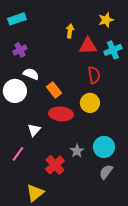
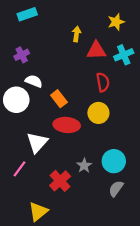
cyan rectangle: (17, 19) -> (27, 14), moved
white triangle: (34, 130) -> (37, 143), size x1.5

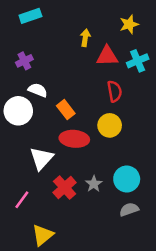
pink line: (20, 169) -> (22, 200), moved
red cross: (60, 181) -> (65, 188), moved
gray semicircle: (116, 189) -> (129, 209), turned 35

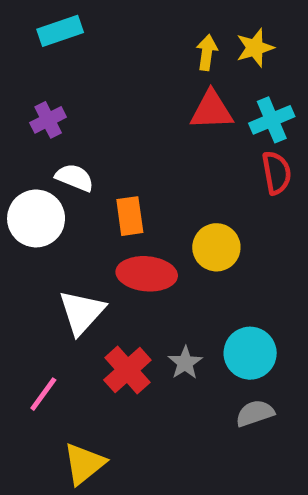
yellow arrow: (85, 38) -> (207, 53), moved
red semicircle: (114, 91) -> (277, 173), moved
orange rectangle: (66, 110) -> (130, 216), turned 30

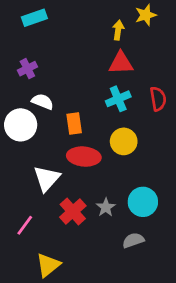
yellow star: (255, 48) -> (146, 15), moved
cyan cross: (272, 120) -> (118, 99), moved
gray semicircle: (255, 413) -> (133, 240), moved

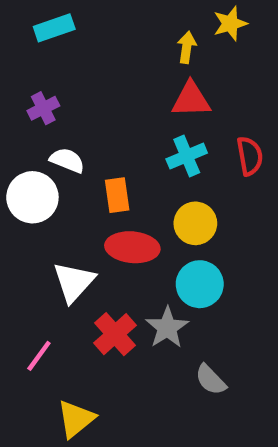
cyan circle: (143, 202) -> (200, 284), moved
gray star: (106, 207) -> (167, 328), size x1.4
gray semicircle: (133, 240) -> (211, 380), turned -115

